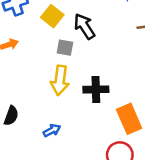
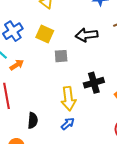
black arrow: (84, 26) -> (87, 35), moved, turned -50
yellow arrow: (60, 80) -> (68, 99), moved

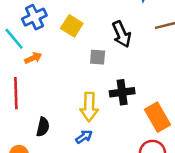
black arrow: (87, 35) -> (122, 34), turned -115
gray square: (61, 56) -> (98, 57), moved

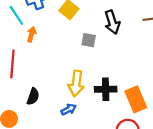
orange arrow: (33, 58) -> (31, 34), turned -56
black cross: (122, 92) -> (106, 89), moved

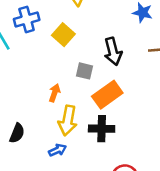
orange arrow: (31, 34) -> (55, 93), moved
orange rectangle: (136, 99) -> (107, 95), moved, turned 75

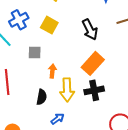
gray square: (85, 71) -> (35, 52), moved
black semicircle: (17, 133) -> (42, 97), moved
blue arrow: (57, 150) -> (58, 119), moved

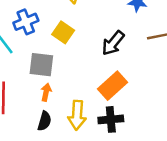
black arrow: (90, 30) -> (113, 43), turned 60
gray square: (35, 52) -> (41, 65), size x1.5
orange arrow: (52, 71) -> (46, 92), moved

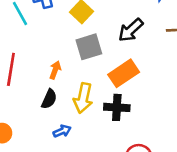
gray square: (41, 65) -> (89, 47), moved, turned -32

